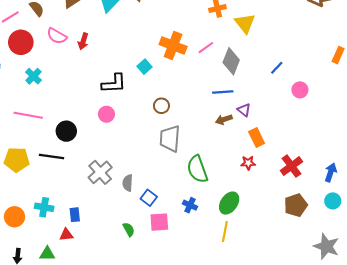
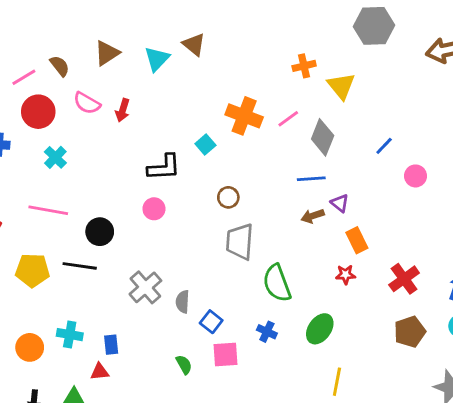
yellow line: (225, 232) -> (337, 382), moved

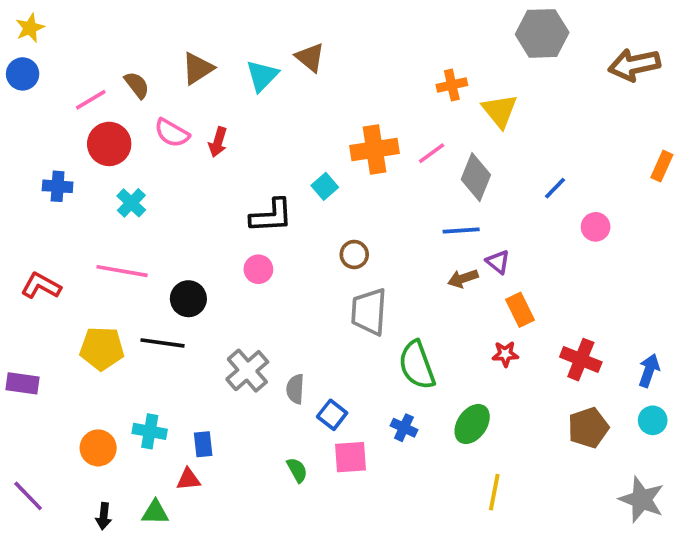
orange cross: (244, 116) -> (374, 149), turned -30
red cross: (404, 279) -> (581, 360), turned -32

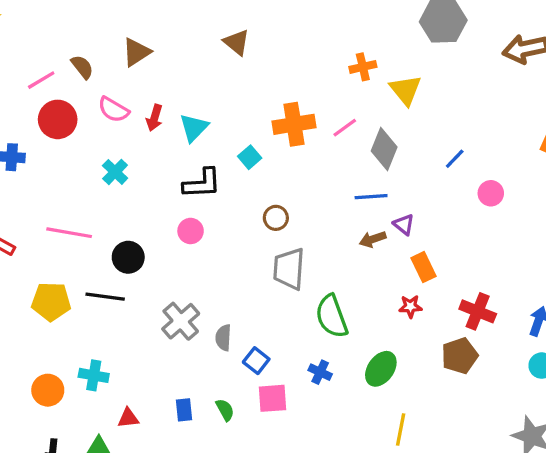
cyan triangle: (262, 76) -> (194, 128), moved
cyan cross: (131, 203) -> (115, 172), moved
brown pentagon: (588, 428) -> (460, 356), moved
blue rectangle: (203, 444) -> (184, 410), moved

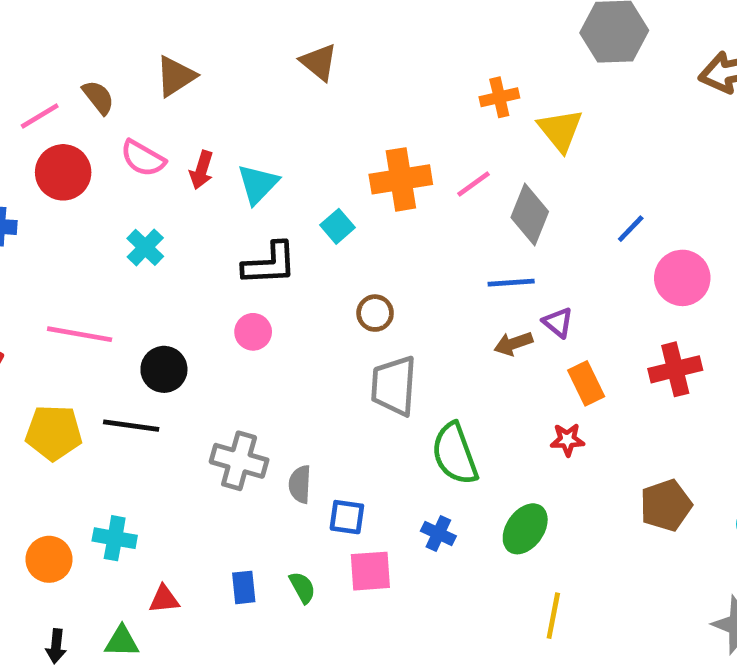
pink circle: (491, 193) -> (682, 278), size x1.5
red cross: (478, 311) -> (675, 369), moved, turned -36
gray cross: (181, 321) -> (239, 461), turned -33
brown pentagon: (460, 356) -> (666, 505), moved
blue square: (256, 361) -> (347, 517), turned -30

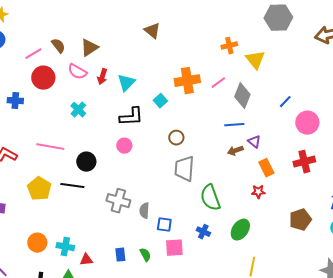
brown triangle: (176, 76) -> (89, 48), moved
yellow pentagon: (54, 433) -> (39, 189), turned 30
cyan cross: (115, 538) -> (65, 247), moved

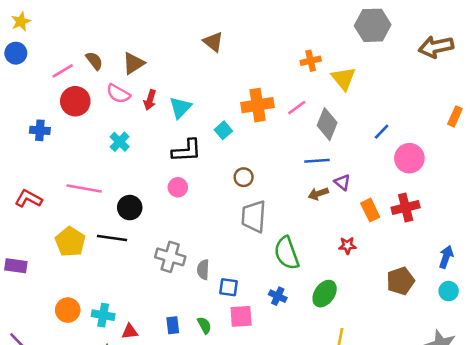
orange rectangle: (266, 168) -> (370, 210), moved

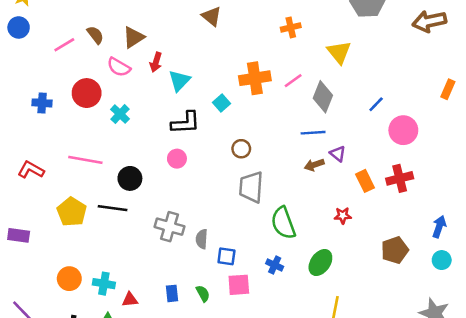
orange cross: (311, 61) -> (291, 27), moved
red arrow: (150, 100) -> (156, 62), moved
red circle: (75, 101) -> (87, 93), moved

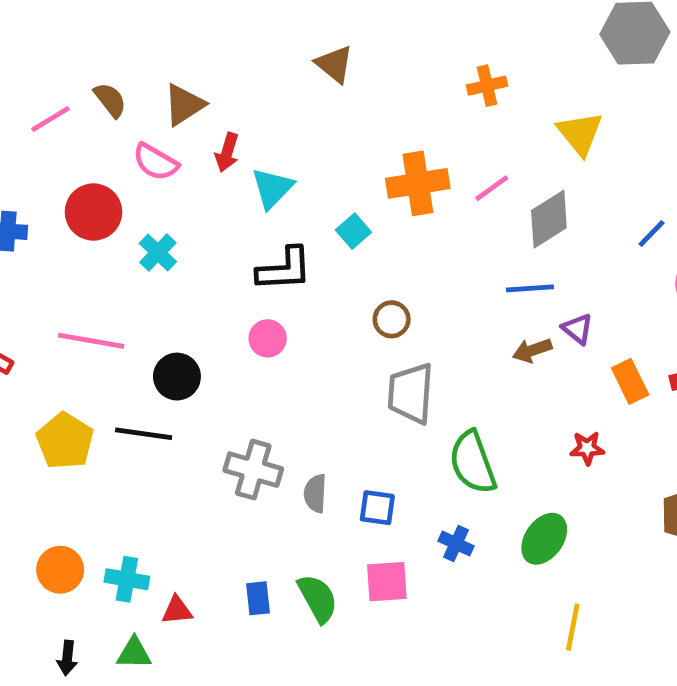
gray diamond: (323, 97) -> (549, 219), turned 36
blue square: (226, 256) -> (377, 508), moved
green semicircle: (203, 293) -> (318, 598), size x1.5

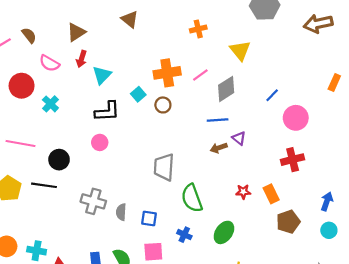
brown triangle: (184, 105) -> (76, 32), moved
brown circle: (392, 319) -> (163, 105), moved
orange rectangle: (630, 381) -> (271, 194), moved

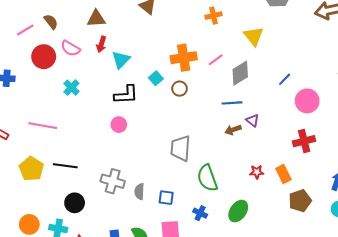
brown triangle: (76, 32) -> (96, 19), turned 30
red circle: (22, 86) -> (44, 57), moved
black circle: (59, 160) -> (75, 203), moved

